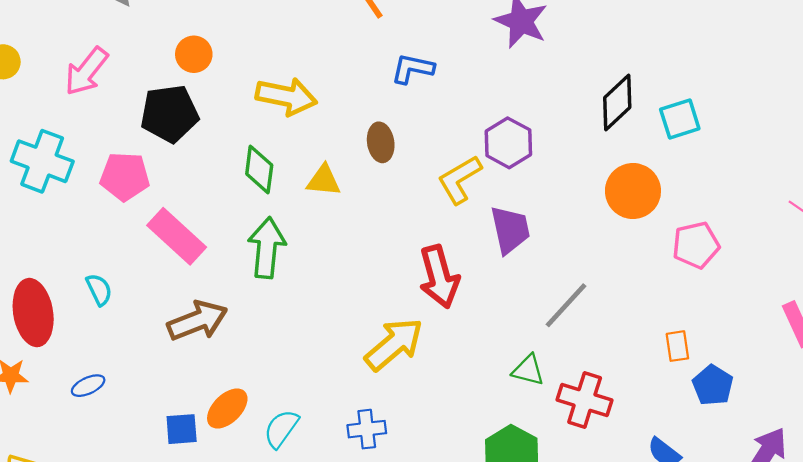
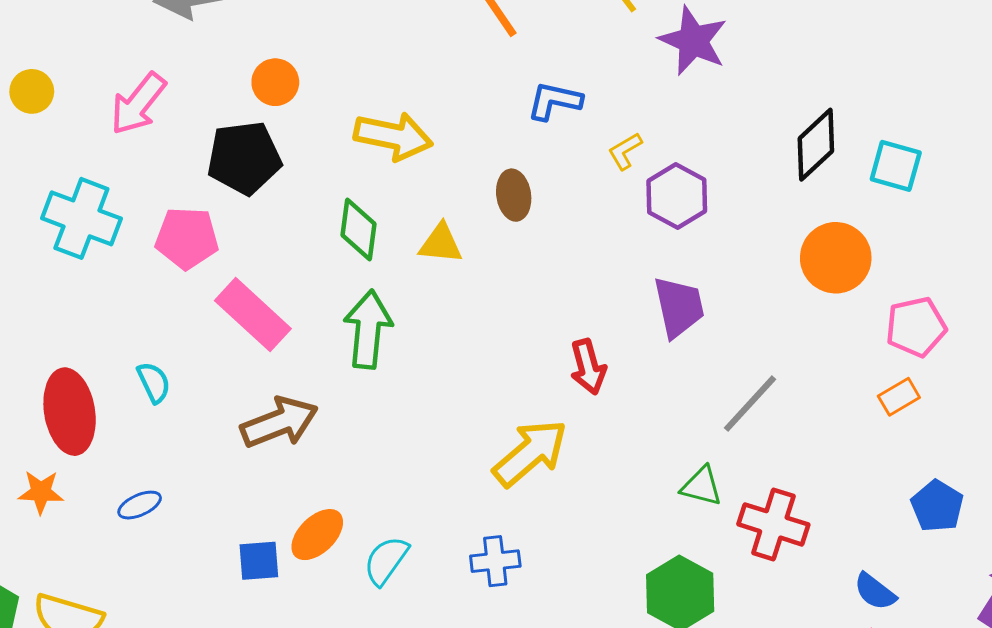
cyan square: (680, 119) -> (896, 166), turned 33
yellow L-shape: (460, 179) -> (625, 151), moved, size x0.6
red arrow: (439, 277) -> (588, 367), size x0.7
orange rectangle: (677, 346) -> (899, 397), moved, turned 68

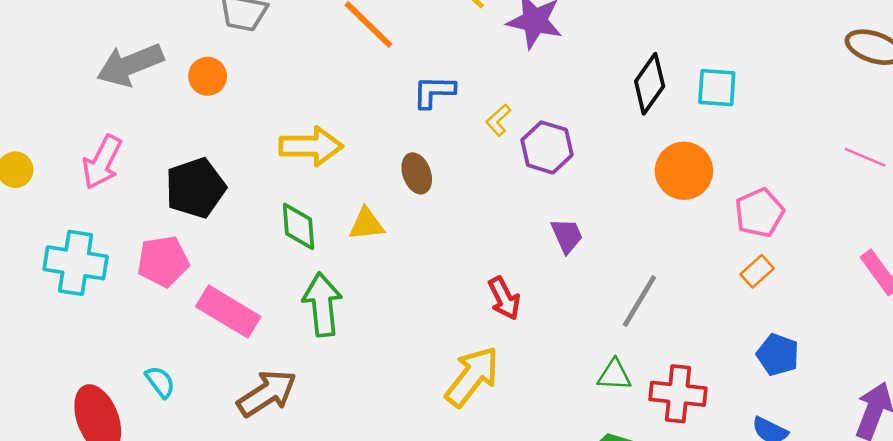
orange circle: (275, 82) -> (208, 76), moved
purple trapezoid: (679, 307) -> (567, 236), size x0.7
blue pentagon: (937, 506) -> (778, 355), moved

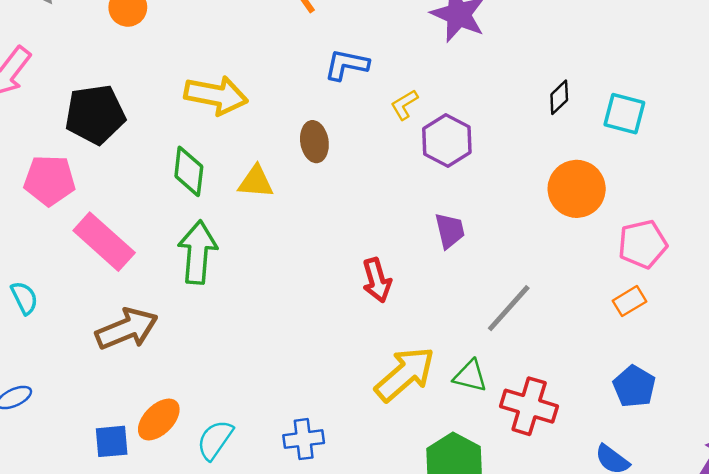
black diamond: (650, 84) -> (559, 97), size x0.6
yellow arrow: (472, 377) -> (405, 374), moved

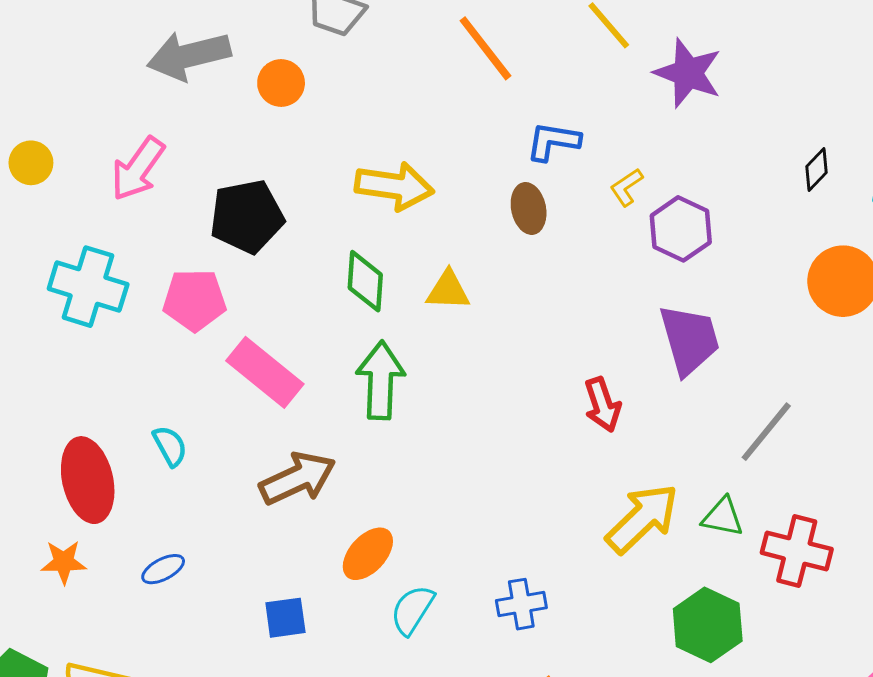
brown ellipse: (314, 142) -> (529, 208), moved
purple trapezoid: (450, 231) -> (689, 340), size x1.6
orange ellipse: (159, 419) -> (368, 554), moved

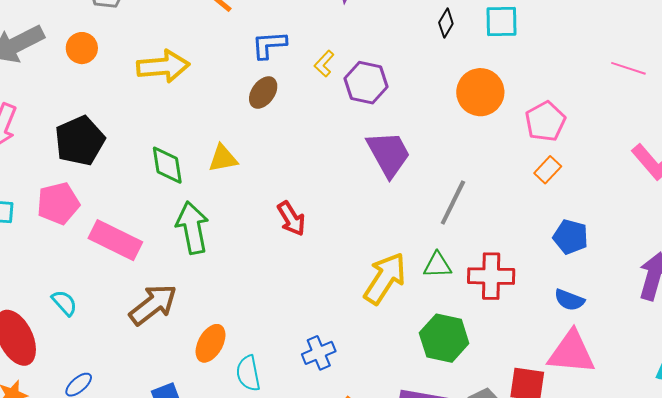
yellow arrow: (394, 186) -> (163, 66), moved
brown ellipse: (529, 208) -> (263, 93), turned 60
red arrow: (602, 405) -> (291, 219), moved
cyan semicircle: (412, 610) -> (248, 373), turned -30

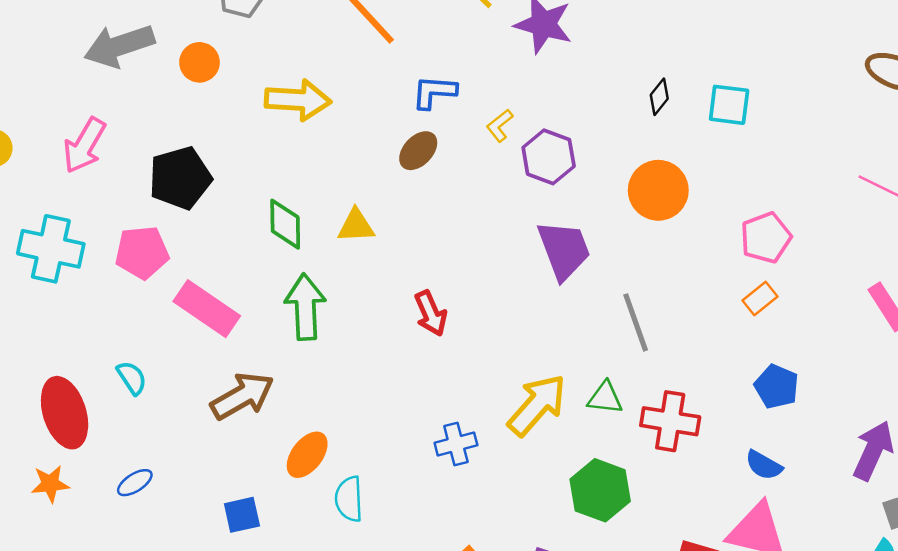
orange circle: (480, 92) -> (658, 190), moved
gray line: (453, 203) -> (636, 322), turned -54
blue cross: (319, 353) -> (456, 444), moved

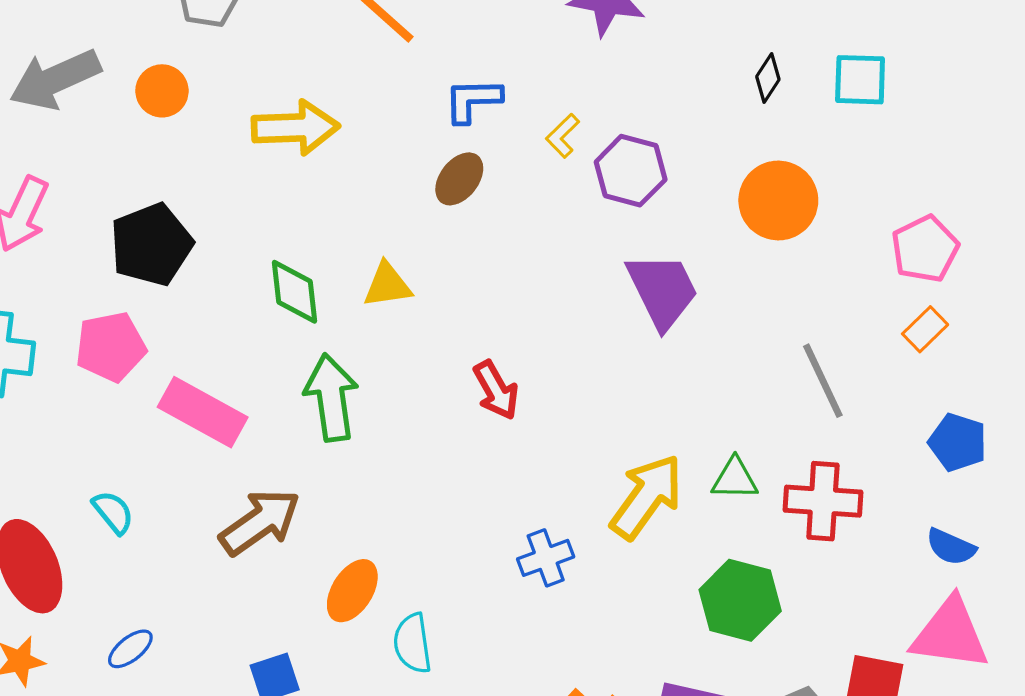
gray line: (636, 322) -> (823, 381), moved

